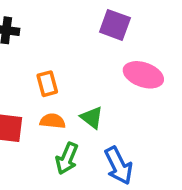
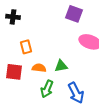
orange rectangle: (47, 84) -> (26, 47), moved
green triangle: (92, 118) -> (61, 66), turned -48

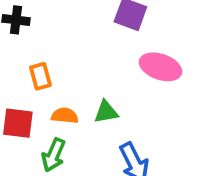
green arrow: (47, 89) -> (54, 155), moved

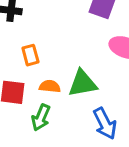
green triangle: (106, 112) -> (83, 83), size x1.5

